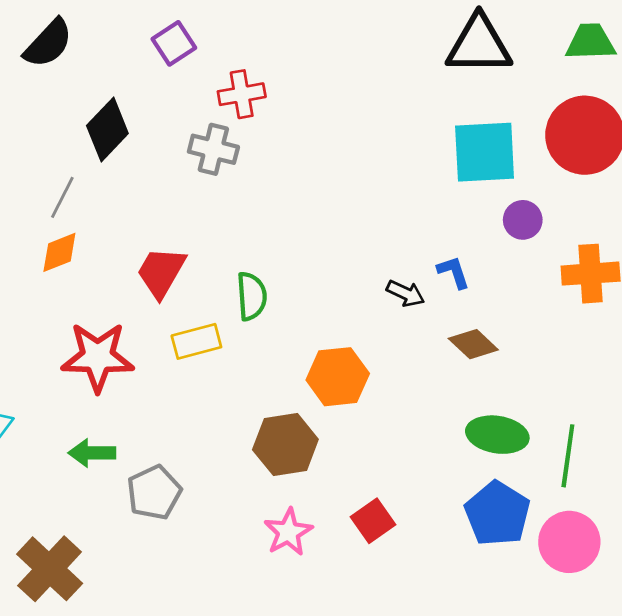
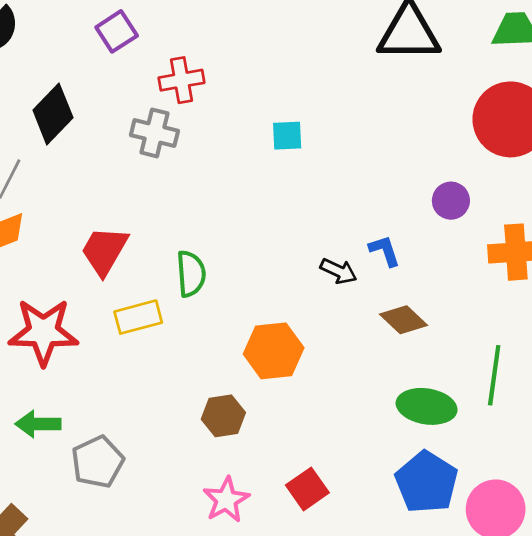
cyan square: (485, 152) -> (287, 136), moved, size x0.5
brown hexagon: (285, 444) -> (223, 416), size x0.7
green line: (568, 456) -> (494, 375), moved

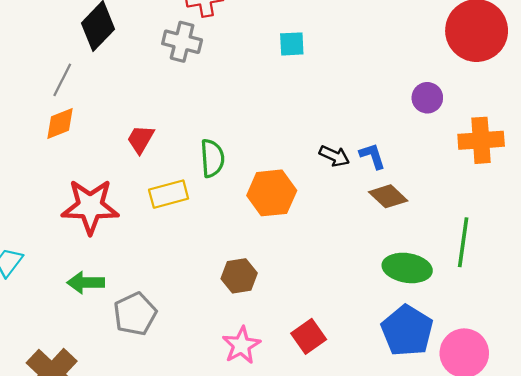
red trapezoid: (104, 251) -> (141, 139), size x0.7
blue L-shape: (385, 251) -> (372, 156), moved
orange hexagon: (274, 351) -> (272, 193), moved

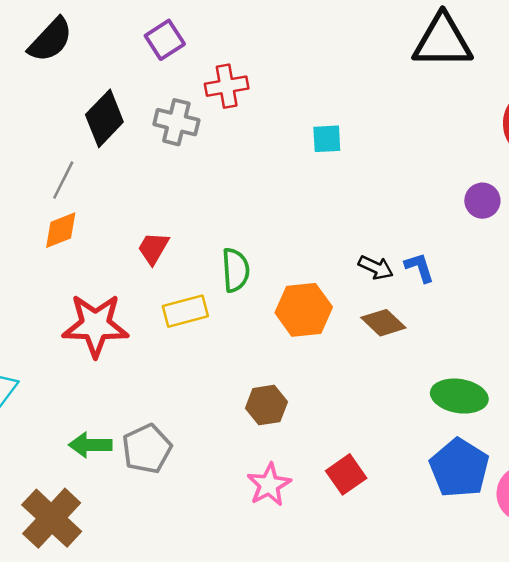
gray cross: (182, 42) -> (176, 122), moved
brown diamond: (388, 196) -> (383, 323), moved
green arrow: (86, 283) -> (90, 445), moved

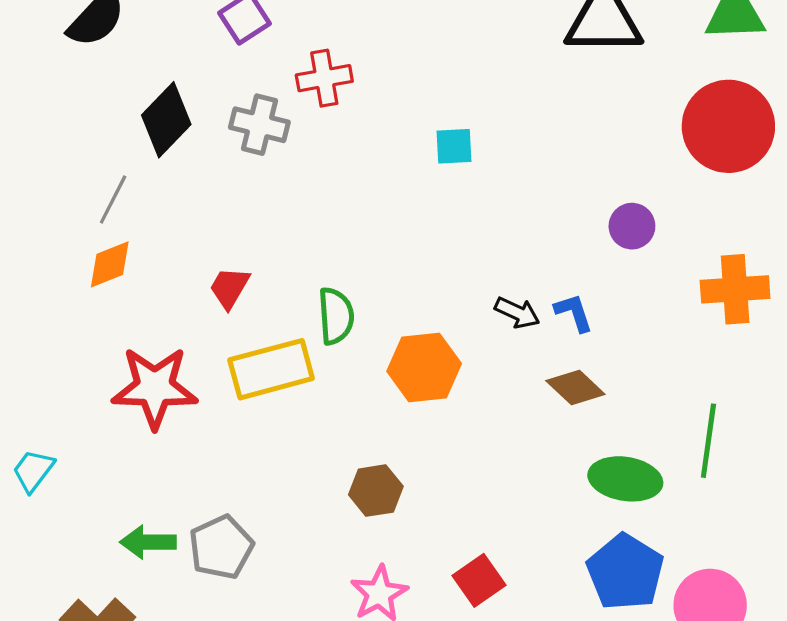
purple circle: (482, 201) -> (632, 226), moved
yellow rectangle: (185, 311) -> (271, 369), size x1.4
brown diamond: (383, 323) -> (575, 387), moved

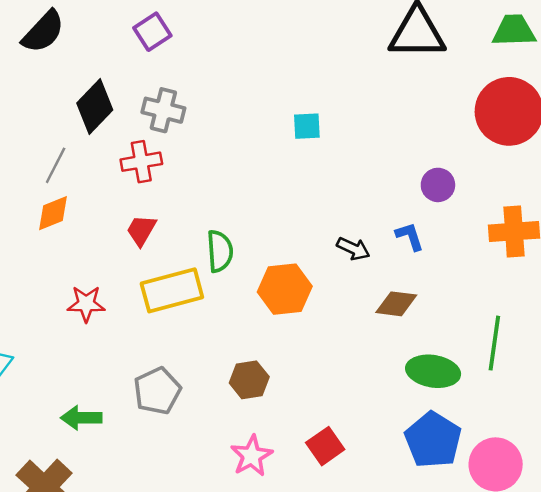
red cross: (324, 78) -> (141, 162), moved
blue L-shape: (574, 313) -> (410, 236), moved
red star: (155, 387) -> (86, 304), size x0.6
brown diamond: (575, 387) -> (396, 304), turned -36
gray pentagon: (221, 547) -> (157, 391), moved

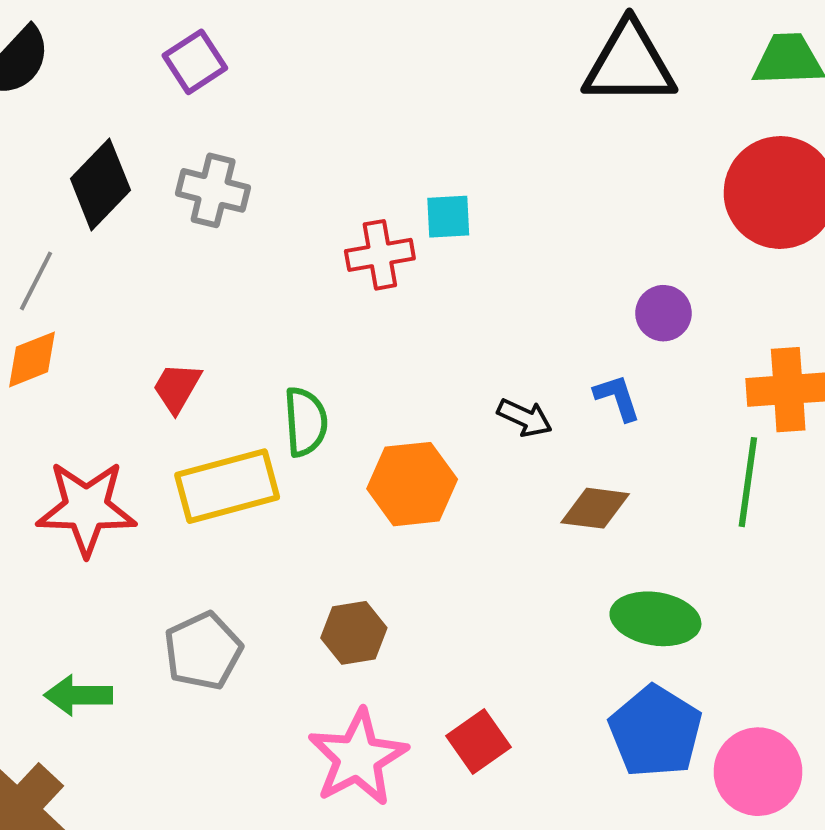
red cross: (141, 162) -> (380, 255), moved
red star: (86, 304) -> (86, 508), size x1.6
green line: (494, 343) -> (748, 482), moved
pink star: (252, 456) -> (358, 758), size x1.4

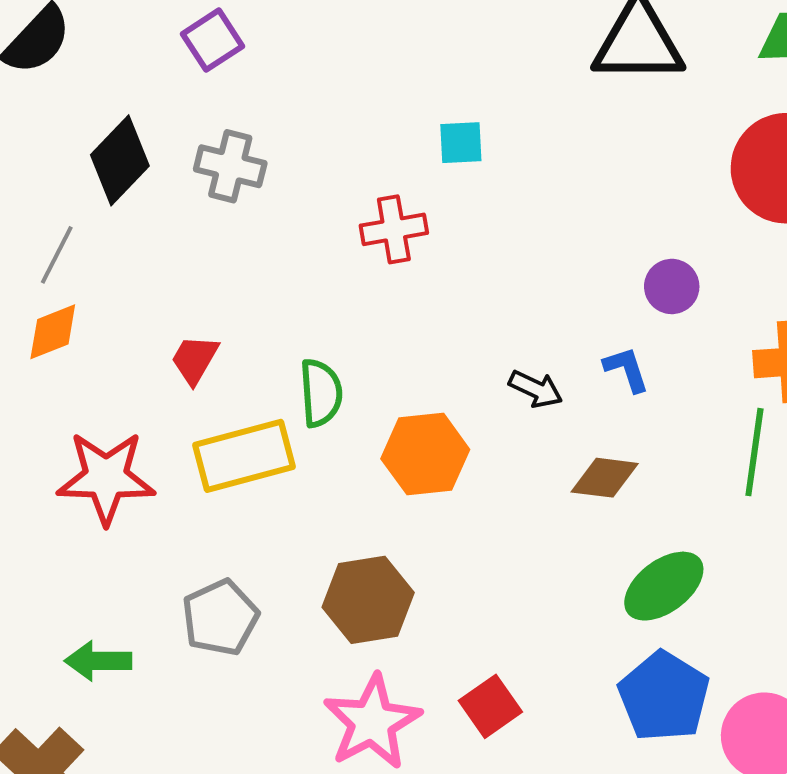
cyan square: (448, 217) -> (461, 143), moved
green ellipse: (655, 619) -> (664, 586), turned -46
brown hexagon: (354, 633) -> (368, 600), size x1.4

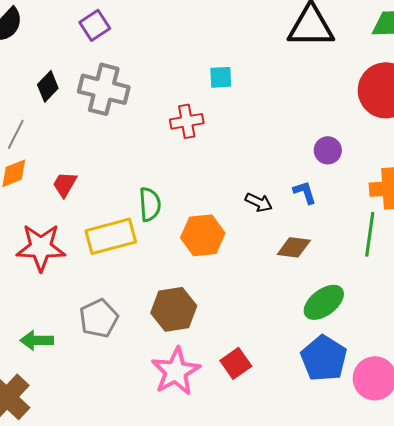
black diamond: (120, 160) -> (48, 86), size x0.7
gray cross: (230, 166) -> (104, 89), size x1.4
red trapezoid: (195, 359) -> (65, 184), moved

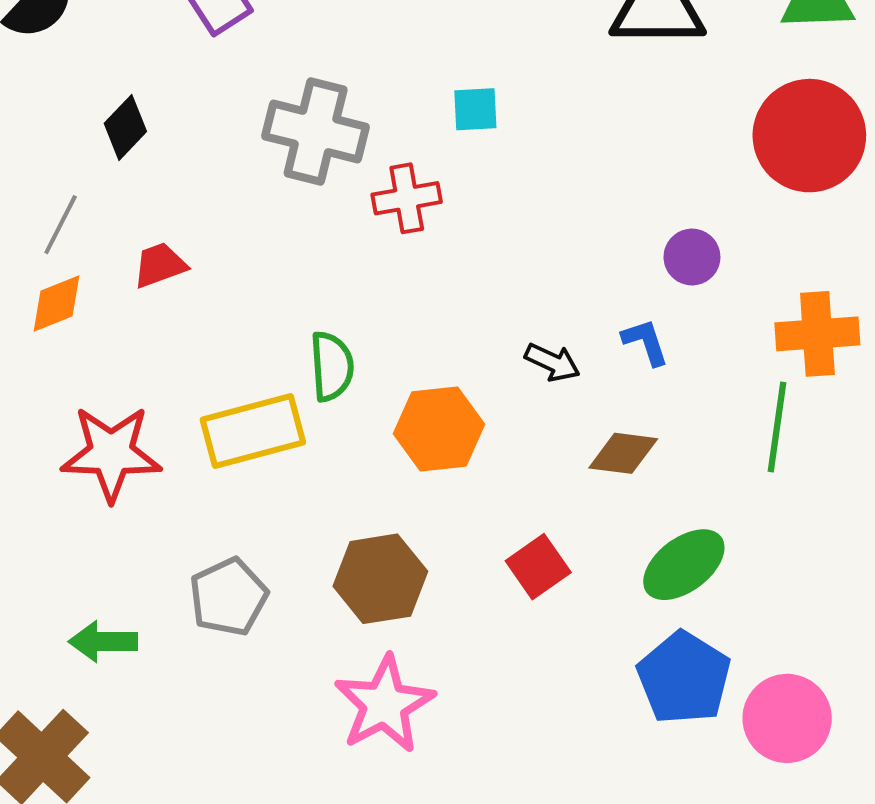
gray cross: (104, 89) -> (316, 132), moved
red trapezoid: (65, 184) -> (160, 265), moved, turned 40
red square: (236, 363) -> (538, 567), moved

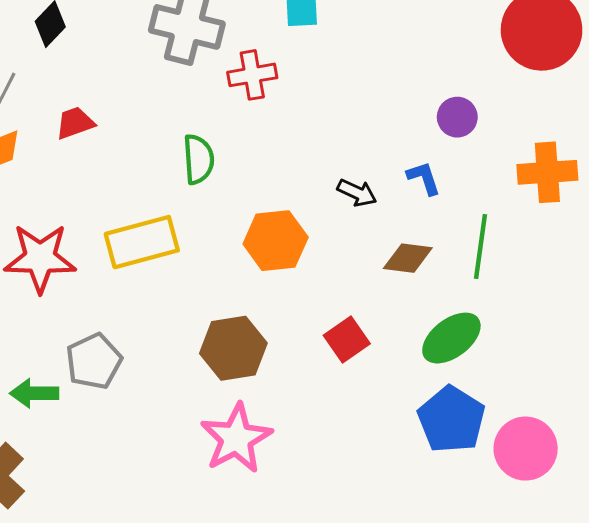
green semicircle: (332, 366) -> (199, 159), moved
green line: (777, 427) -> (481, 246), moved
gray pentagon: (229, 597) -> (94, 361), moved

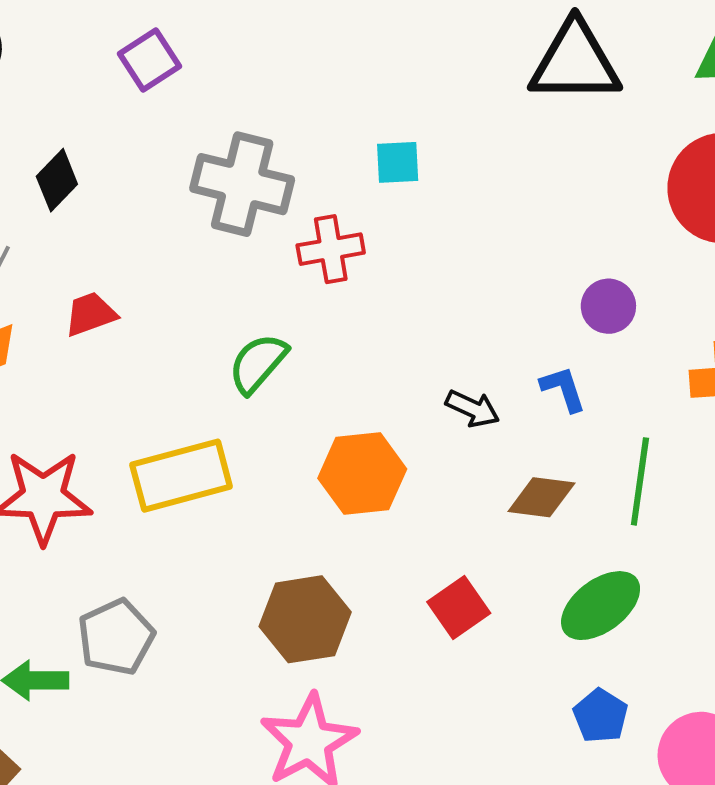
green semicircle: (199, 159) -> (258, 363), turned -135
blue pentagon: (451, 419) -> (601, 716), size x0.6

